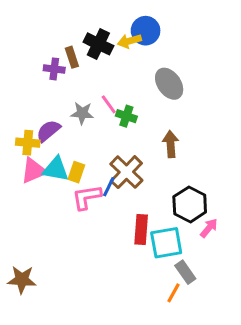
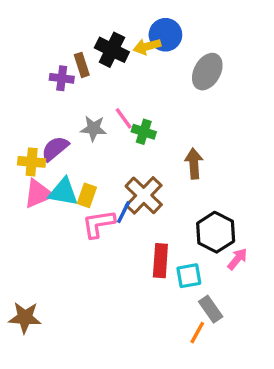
gray ellipse: (169, 84) -> (207, 72), moved, turned 64
cyan square: (166, 243) -> (189, 276), size x0.7

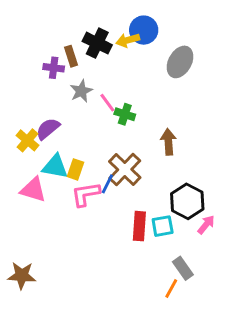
gray star: (94, 128) -> (81, 91), moved, turned -30
yellow cross: (32, 162) -> (28, 140), turned 35
pink triangle: (38, 194) -> (33, 190), moved, turned 40
cyan square: (189, 276) -> (163, 226), moved

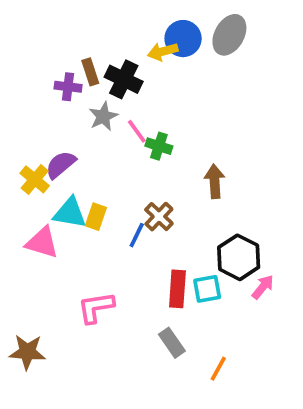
black cross: (97, 43) -> (124, 79), moved
gray ellipse: (180, 62) -> (229, 35), moved
brown cross: (125, 169) -> (159, 217), size x0.7
pink L-shape: (86, 194) -> (96, 307), moved
gray rectangle: (183, 268) -> (172, 343), moved

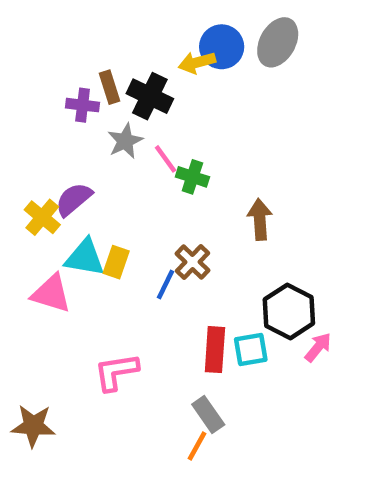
orange line: (218, 369) -> (197, 446), moved

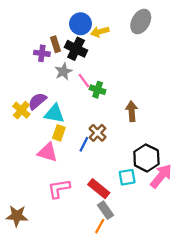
blue circle: (222, 47) -> (80, 24), moved
cyan triangle: (85, 258) -> (54, 114), moved
pink triangle: (51, 293) -> (48, 152), moved
pink arrow: (318, 347) -> (161, 176), size x1.6
red rectangle: (215, 350) -> (99, 189), moved, turned -55

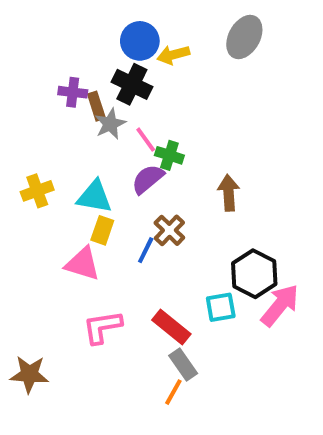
brown rectangle: (55, 44) -> (96, 106), moved
purple semicircle: (37, 101) -> (148, 179), moved
yellow cross: (21, 110) -> (37, 191), turned 30

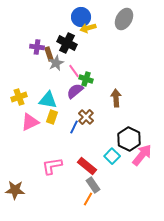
blue circle: (140, 41) -> (81, 17), moved
pink triangle: (83, 264) -> (30, 122), moved, turned -42
cyan square: (221, 307) -> (112, 156), turned -35

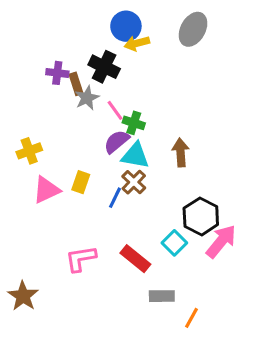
cyan triangle: (48, 100) -> (135, 156), moved
gray rectangle: (93, 185) -> (162, 296), moved, turned -56
brown star: (15, 190) -> (23, 296), turned 30
orange line: (88, 199) -> (191, 318), moved

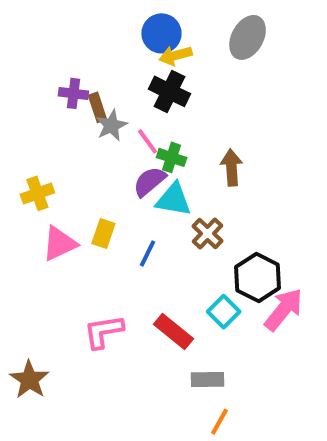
black cross: (104, 67) -> (170, 91), moved
brown arrow: (181, 153) -> (232, 167), moved
brown cross: (134, 182) -> (208, 234), moved
orange line: (191, 318) -> (220, 422), moved

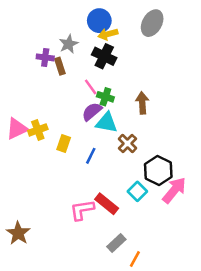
gray star: (111, 125) -> (69, 44), moved
yellow cross: (37, 193) -> (38, 130), moved
pink triangle: (59, 244) -> (17, 129), moved
pink L-shape: (103, 332) -> (82, 210), moved
gray rectangle: (208, 380) -> (116, 243), moved, turned -42

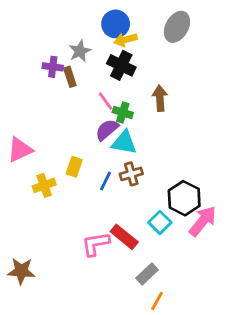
brown arrow: (142, 103) -> (160, 98), moved
yellow cross: (38, 130) -> (44, 185), moved
brown cross: (128, 143) -> (131, 174), moved, turned 30
brown star: (18, 233) -> (21, 271), turned -30
gray rectangle: (116, 243) -> (147, 274), moved

